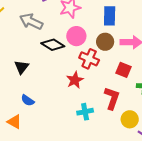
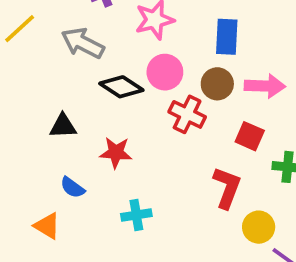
black triangle: (22, 67) -> (63, 126), turned 49
red star: (75, 80) -> (116, 153), moved, turned 30
cyan cross: (85, 112) -> (136, 215), moved

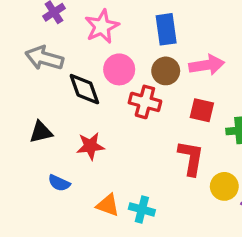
black diamond: (121, 87) -> (84, 89), turned 48
cyan cross: (136, 215) -> (142, 209), moved, turned 35
orange triangle: (47, 226) -> (108, 205), moved

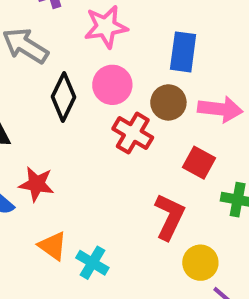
black diamond: (84, 89) -> (63, 97), turned 30
red star: (90, 146) -> (37, 184), moved

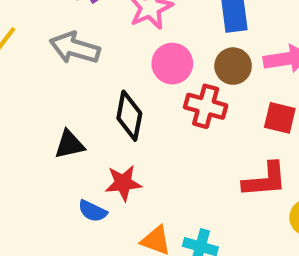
black diamond: (63, 97) -> (129, 116), moved
red L-shape: (169, 217) -> (265, 180), turned 75

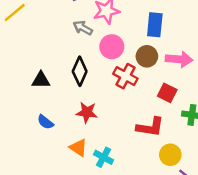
gray arrow: (75, 48) -> (83, 28), moved, size x0.7
red star: (123, 183) -> (87, 112), moved

